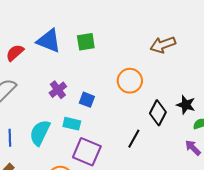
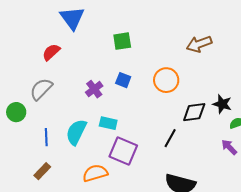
blue triangle: (49, 41) -> (72, 18), moved, turned 32
blue square: (87, 100) -> (123, 80), moved
black diamond: (158, 113) -> (194, 112), turned 55

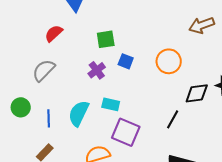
green square: (122, 41) -> (106, 39), moved
green circle: (16, 112) -> (21, 107), moved

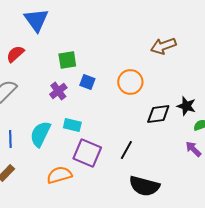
black line: (173, 119) -> (126, 150), moved

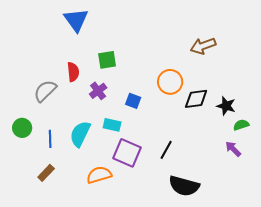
red semicircle: (15, 54) -> (73, 72), moved, turned 126
blue square: (87, 82) -> (133, 101), moved
black diamond: (158, 114) -> (196, 99), moved

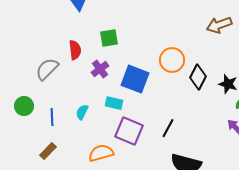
brown arrow: (203, 46) -> (219, 25), moved
black diamond: (196, 99) -> (198, 77), turned -55
blue square: (133, 101) -> (135, 79), size x1.8
cyan semicircle: (80, 134) -> (82, 112), size x0.6

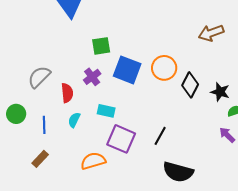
red semicircle: (75, 50) -> (67, 93), moved
blue square: (135, 79) -> (127, 70), moved

